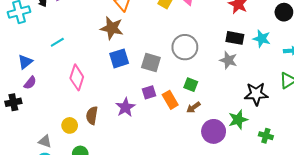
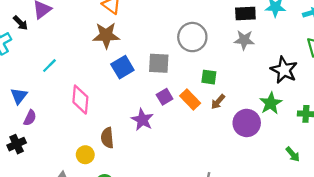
black star: (256, 94) -> (284, 70), turned -30

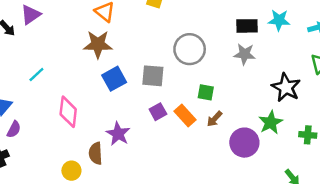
purple star: (142, 120) -> (118, 134), moved

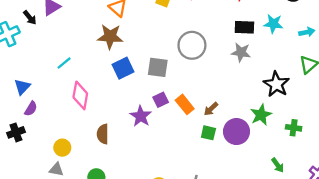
cyan line: (36, 74) -> (64, 63), moved
green square: (206, 92) -> (208, 133), moved
purple star: (118, 134) -> (141, 116), moved
yellow circle: (71, 171) -> (62, 148), moved

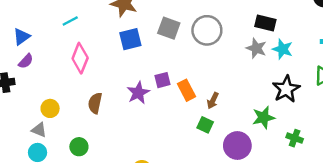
cyan star: (273, 24) -> (283, 49), moved
gray square: (158, 67) -> (169, 28), moved
brown arrow: (211, 109) -> (213, 101), turned -32
purple circle: (236, 132) -> (237, 145), moved

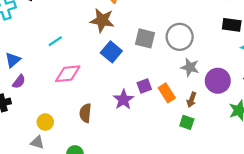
blue square: (130, 39) -> (111, 52), turned -30
gray star: (256, 48) -> (190, 67), moved
pink diamond: (80, 58) -> (68, 74), turned 68
purple circle: (237, 145) -> (218, 81), moved

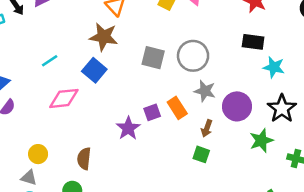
blue square: (111, 52) -> (94, 70), moved
orange rectangle: (167, 93) -> (177, 108), moved
brown semicircle: (85, 113) -> (84, 159), moved

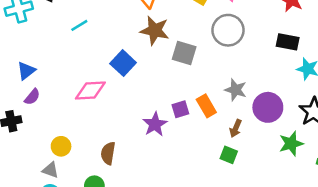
brown star: (104, 37) -> (155, 30), moved
gray circle: (193, 56) -> (228, 30), moved
cyan line: (50, 61) -> (79, 25), moved

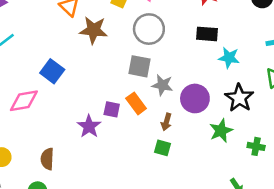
brown star: (155, 30) -> (94, 30), moved
gray square: (184, 53) -> (139, 66), moved
purple square: (180, 109) -> (112, 109), turned 35

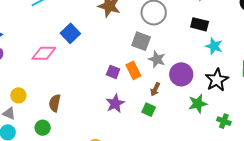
purple star: (89, 126) -> (115, 103), moved

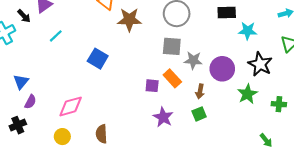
pink diamond: (44, 53) -> (71, 106), moved
green square: (149, 110) -> (199, 114), turned -32

